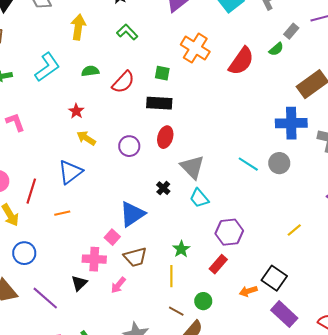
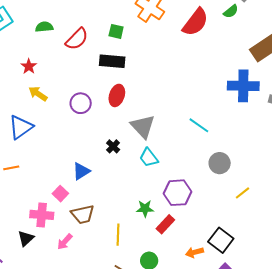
gray circle: (279, 163) -> (220, 163), moved
blue triangle: (132, 214) -> (81, 171), size x0.7
green star: (181, 249) -> (145, 209), moved, turned 30

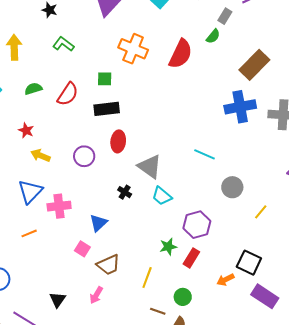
pink cross: (42, 215) -> (59, 206), moved
yellow line: (118, 235) -> (147, 278), turned 30

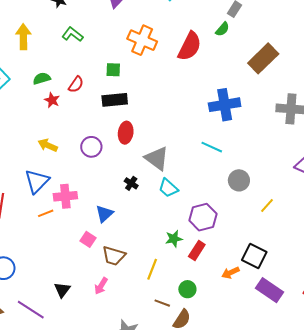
red semicircle: (68, 94) -> (76, 84), size x0.7
blue cross: (240, 107) -> (225, 105), moved
red star: (26, 130) -> (52, 100), moved
orange line: (29, 233) -> (46, 213), moved
brown trapezoid: (108, 265) -> (114, 256), turned 40

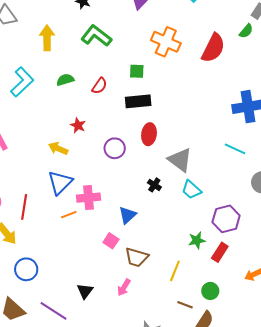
green L-shape: (73, 34) -> (96, 36), size x1.4
red star: (52, 100) -> (78, 125), moved
yellow arrow: (48, 145) -> (58, 148), moved

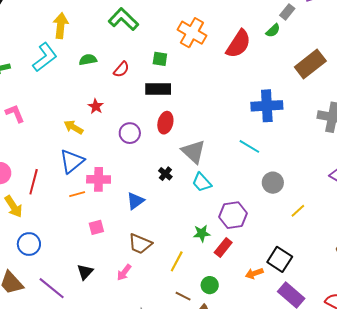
yellow arrow: (47, 38) -> (61, 26), moved
pink square: (111, 241) -> (96, 227), moved, turned 35

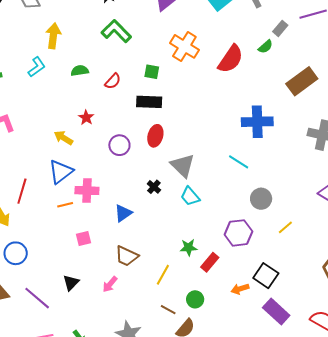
cyan L-shape: (45, 57) -> (37, 67), size x0.7
purple hexagon: (233, 215) -> (238, 233), moved

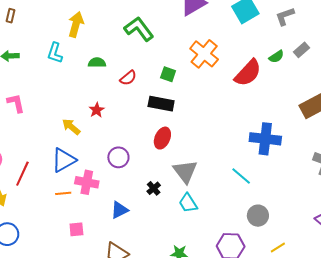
green semicircle: (265, 47) -> (276, 57), moved
cyan L-shape: (37, 67) -> (55, 53), turned 135
purple circle: (119, 145) -> (118, 157), moved

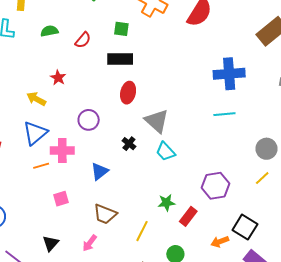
cyan line: (241, 176) -> (224, 114), moved, turned -35
gray circle: (258, 216) -> (266, 149), moved

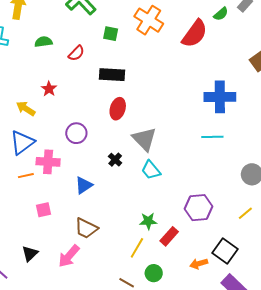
green square: (121, 29) -> (111, 34), moved
yellow line: (262, 178) -> (245, 213), moved
yellow line: (142, 231) -> (137, 248), moved
pink arrow: (90, 243) -> (69, 256), size x1.4

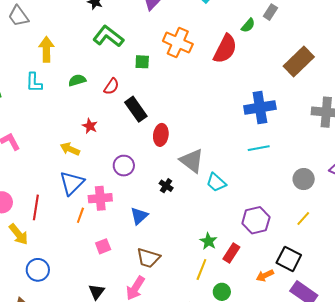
black rectangle: (112, 75) -> (136, 109), moved, turned 60
cyan trapezoid: (151, 170) -> (216, 183), moved
orange line: (26, 176) -> (80, 215), turned -49
green star: (148, 221) -> (208, 241), turned -30

